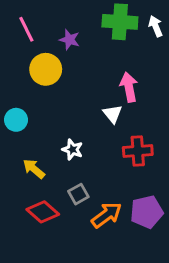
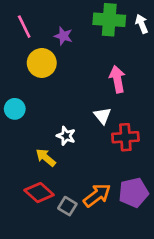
white triangle: (113, 114) -> (102, 116), moved
yellow arrow: (34, 169) -> (46, 157), moved
gray square: (78, 194) -> (67, 206), moved, turned -30

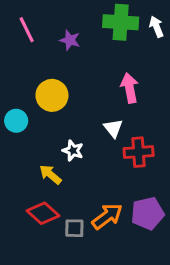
yellow circle: (42, 63) -> (52, 95), moved
gray square: (67, 206) -> (74, 228), turned -30

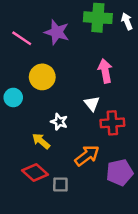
pink line: (27, 30) -> (22, 38), moved, turned -30
purple star: (70, 40) -> (57, 32), size x1.5
orange arrow: (107, 216) -> (87, 156), moved

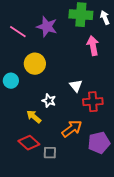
pink arrow: (105, 71) -> (93, 46), moved

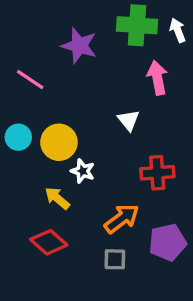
pink line: (18, 32) -> (30, 79), moved
yellow circle: (35, 64) -> (59, 142), moved
white triangle: (76, 86) -> (129, 120), moved
gray square: (50, 153) -> (115, 259), moved

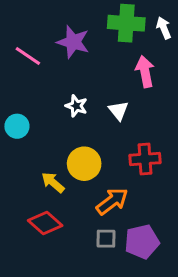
pink line: (30, 79) -> (28, 56), moved
yellow circle: (59, 142) -> (84, 164), moved
white star: (83, 171) -> (76, 106), moved
purple pentagon: (168, 242) -> (142, 242), moved

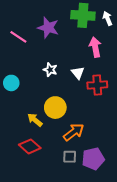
red cross: (145, 159) -> (97, 85), moved

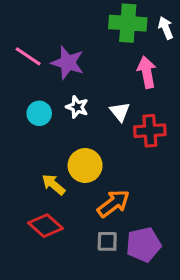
purple star: (48, 28) -> (68, 63), moved
cyan circle: (11, 83) -> (39, 113), moved

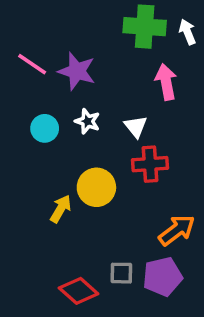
red cross: (150, 131) -> (150, 164), moved
yellow arrow: (53, 184) -> (61, 209), turned 80
orange arrow: (114, 203) -> (177, 230), moved
red diamond: (46, 226) -> (79, 291), moved

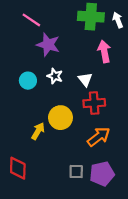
pink line: (32, 64) -> (31, 20), moved
orange arrow: (177, 230) -> (99, 137), moved
red diamond: (79, 291) -> (18, 168), moved, turned 50

